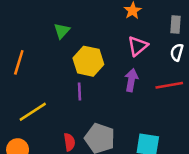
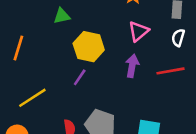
green triangle: (62, 31) -> (62, 16), turned 36
purple line: (79, 92) -> (80, 77), turned 36

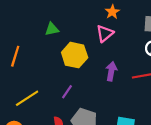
pink triangle: (139, 31) -> (105, 33), moved
purple line: (80, 77) -> (67, 92), moved

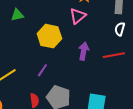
green triangle: (52, 29) -> (17, 15), moved

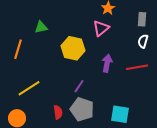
purple line: (42, 70) -> (79, 86), moved

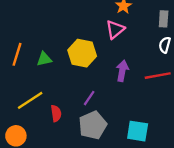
green triangle: (41, 27) -> (44, 59), moved
gray pentagon: (82, 109) -> (93, 125), turned 30
red semicircle: (58, 112) -> (56, 113), moved

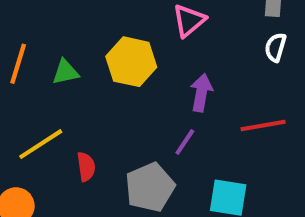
red line: (158, 76) -> (263, 126), moved
purple line: (89, 98) -> (185, 142), moved

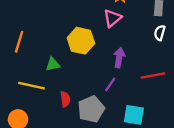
green triangle: (65, 72) -> (53, 64), moved
yellow line: (41, 144) -> (31, 86), turned 45
red semicircle: (86, 167) -> (65, 99), moved

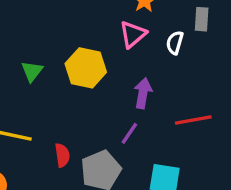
white semicircle: (160, 33) -> (175, 43), moved
green triangle: (53, 64) -> (32, 71), moved, turned -40

